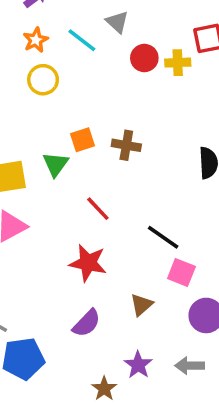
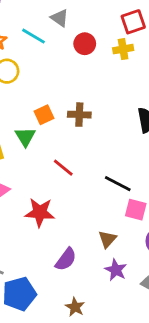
yellow cross: (178, 63) -> (123, 49), moved
red star: (88, 263) -> (40, 212), moved
purple star: (138, 365) -> (116, 270), moved
brown star: (104, 389) -> (75, 307), moved

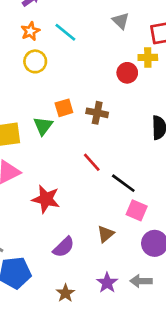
gray triangle: (60, 18) -> (121, 21), moved
red circle: (85, 44) -> (127, 73), moved
red line: (63, 168) -> (92, 162), moved
purple star: (116, 270) -> (107, 283), moved

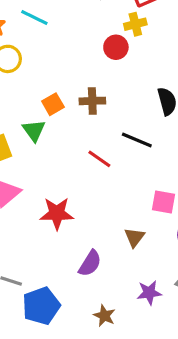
black line: (123, 183) -> (137, 140), moved
purple star: (107, 283) -> (149, 293), turned -30

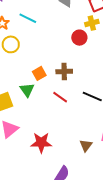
red line: (99, 159) -> (60, 97), moved
brown triangle: (134, 237) -> (86, 146), moved

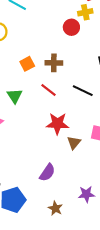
green triangle: (27, 90) -> (15, 96), moved
red star: (41, 143) -> (57, 124), moved

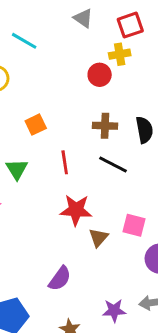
brown cross: (54, 63) -> (105, 126), moved
red line: (48, 90) -> (65, 162), turned 42

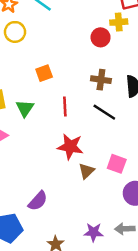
purple semicircle: (60, 279) -> (38, 201), moved

